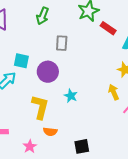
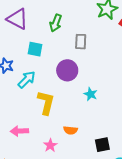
green arrow: (43, 16) -> (56, 23), moved
cyan square: (21, 61) -> (35, 49), moved
yellow L-shape: (40, 107) -> (46, 103), moved

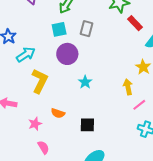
cyan square: (35, 49) -> (59, 29), moved, turned -35
black square: (102, 145) -> (87, 125), moved

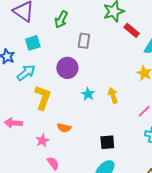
cyan square: (59, 29) -> (33, 43), moved
yellow arrow: (128, 87) -> (113, 95), moved
black square: (87, 125) -> (107, 142), moved

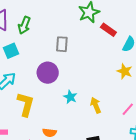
green arrow: (61, 19) -> (24, 25), moved
yellow arrow: (113, 95) -> (96, 105), moved

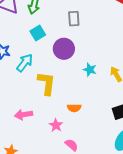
cyan square: (11, 51) -> (38, 33), moved

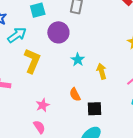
orange semicircle: (74, 108) -> (75, 95), moved, turned 48
pink star: (56, 125) -> (43, 105), moved

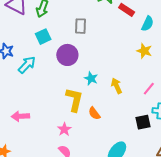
yellow L-shape: (32, 61) -> (74, 100), moved
black square: (95, 109) -> (143, 122), moved

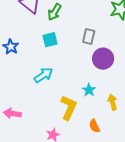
purple circle: (67, 55) -> (103, 59), moved
cyan arrow: (27, 65) -> (43, 75), moved
orange semicircle: (94, 113) -> (94, 126), moved

